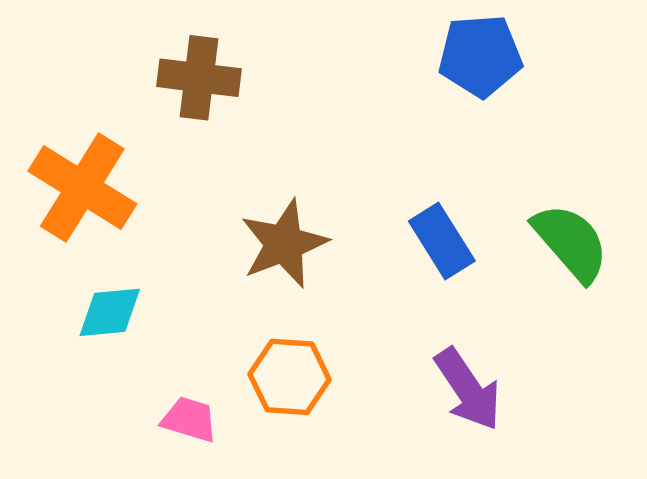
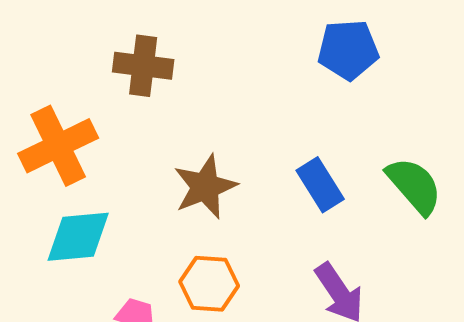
orange cross: (82, 187) -> (58, 146), turned 32
cyan diamond: (110, 312) -> (78, 237), size x1.4

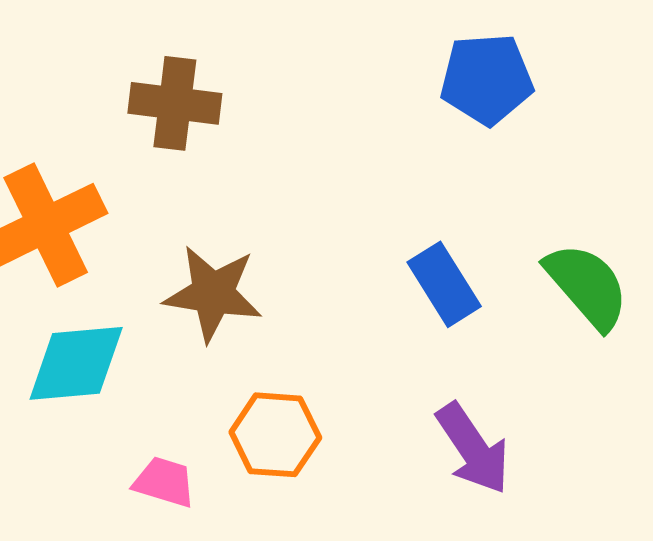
brown star: (205, 187) -> (213, 293), moved, turned 30

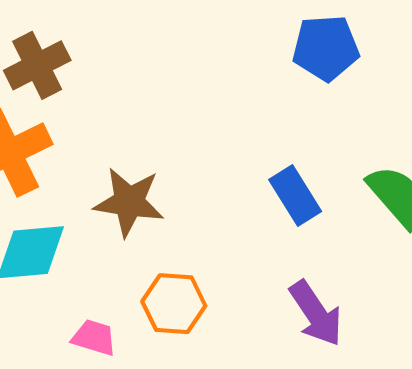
brown cross: (175, 103) -> (37, 65), moved, turned -34

